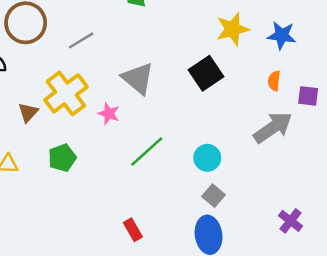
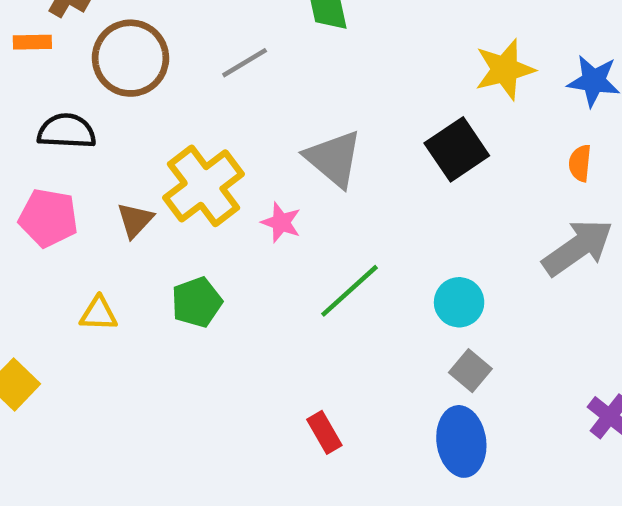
gray line: (81, 40) -> (245, 63), moved

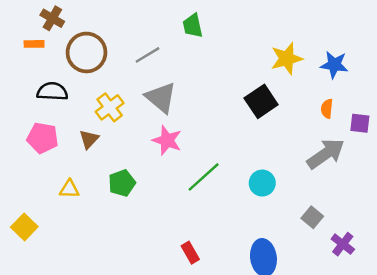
gray triangle: (334, 159) -> (161, 98), moved
yellow cross: (204, 186) -> (110, 107), moved, size x0.7
pink star: (281, 222) -> (167, 140), size x1.4
gray square: (470, 371) -> (312, 217), moved

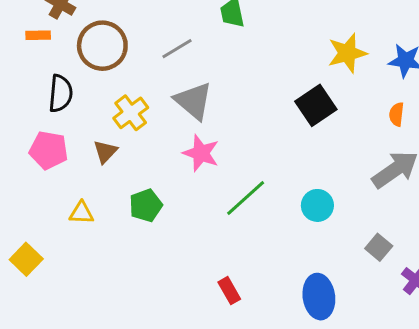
black semicircle: (52, 92) -> (61, 93), turned 92

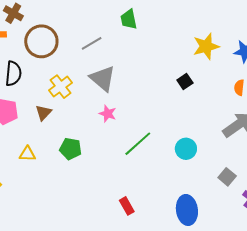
black square: (316, 105) -> (185, 82), size x0.6
pink star: (201, 153) -> (108, 114), size x0.7
green pentagon: (146, 205) -> (71, 149), turned 30

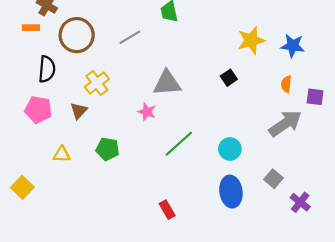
gray triangle: (103, 79) -> (167, 83), moved, turned -44
blue ellipse: (187, 210) -> (231, 192), moved

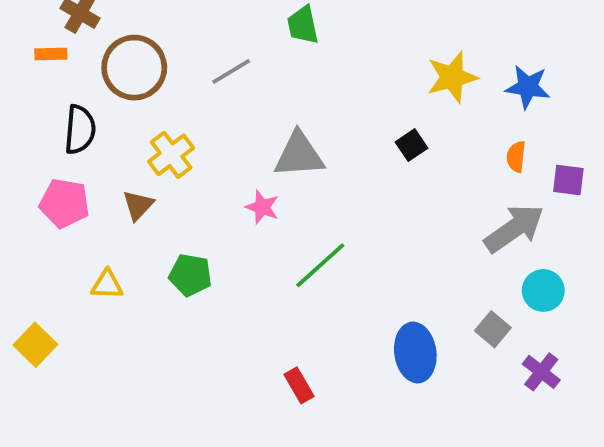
cyan circle: (230, 149) -> (543, 290), moved

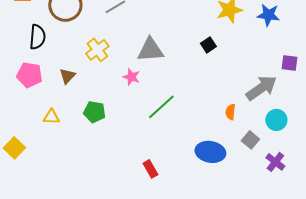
yellow cross: (171, 155) -> (97, 50), moved
orange semicircle: (516, 157) -> (230, 112), moved
blue ellipse: (415, 353) -> (210, 152), turned -72

